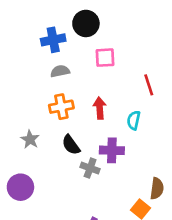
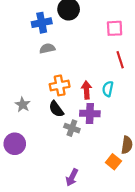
pink square: (105, 58) -> (115, 28), moved
orange cross: (61, 107) -> (60, 85), moved
red arrow: (100, 108) -> (87, 90), moved

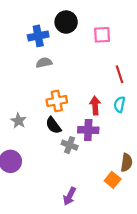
pink square: (115, 28) -> (102, 35), moved
cyan semicircle: (108, 89) -> (119, 104), moved
red arrow: (87, 90) -> (95, 106), moved

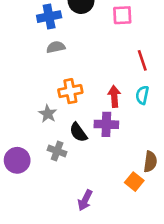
gray star: (18, 121) -> (48, 114), moved
black semicircle: (53, 125) -> (78, 132), moved
gray cross: (70, 145) -> (57, 151), moved

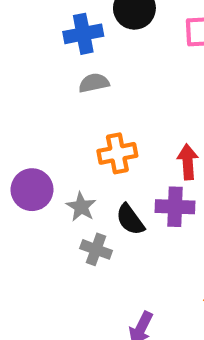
gray star: (48, 114) -> (81, 207), moved
purple circle: (17, 160) -> (32, 190), moved

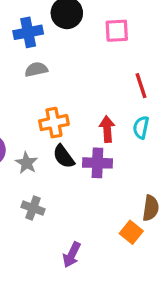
black semicircle: (130, 220) -> (64, 156), moved
gray cross: (96, 249) -> (33, 208), moved

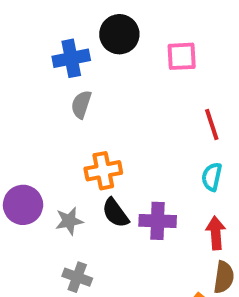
gray semicircle: (36, 69) -> (81, 104), turned -60
red arrow: (107, 129) -> (216, 233), moved
gray star: (27, 163) -> (69, 221), turned 30

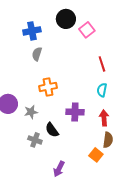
black circle: (119, 34) -> (66, 19), moved
pink square: (182, 56) -> (87, 30), turned -35
black semicircle: (115, 213) -> (52, 130), moved

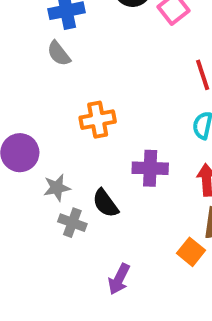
gray semicircle: (37, 54) -> (59, 53), moved, turned -56
gray star: (31, 112) -> (57, 188), moved

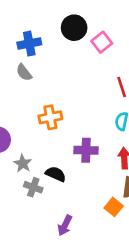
gray star: (57, 188) -> (23, 163), turned -30
black semicircle: (105, 203) -> (56, 174), turned 150

